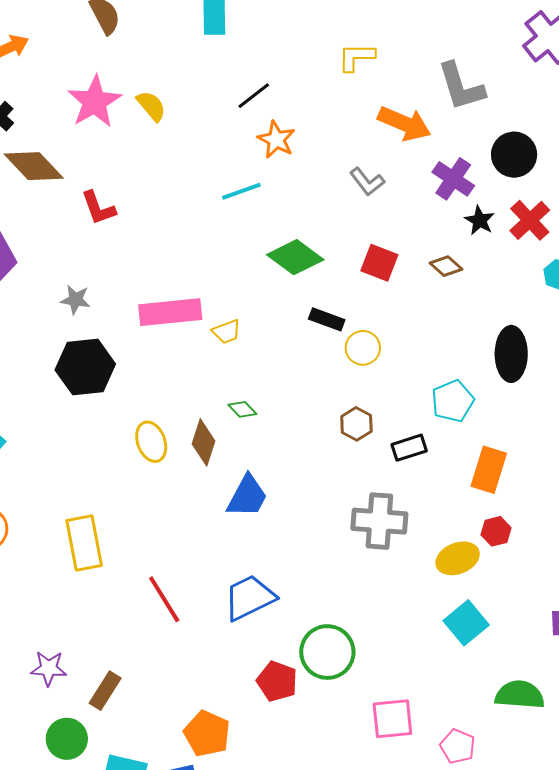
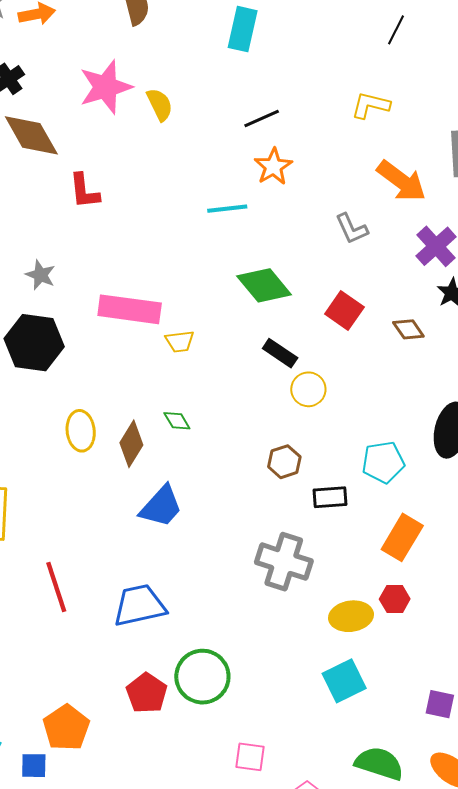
pink square: (392, 719) -> (250, 757), size x0.7

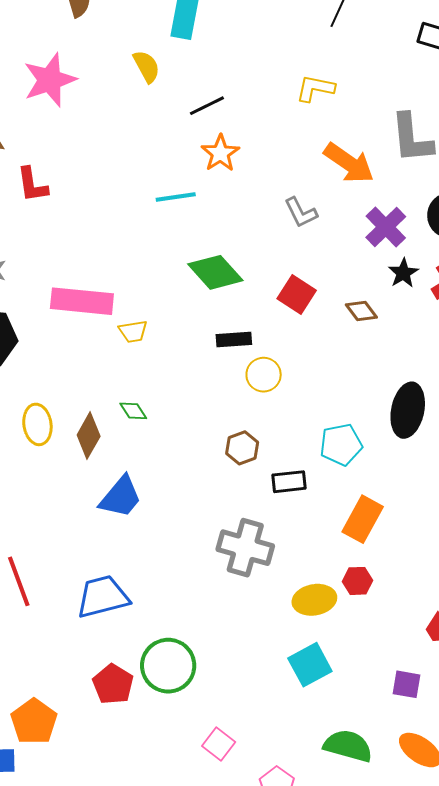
yellow semicircle: (160, 105) -> (147, 66), moved
black rectangle: (280, 353) -> (234, 340), turned -36
pink square: (250, 757) -> (219, 744), turned 32

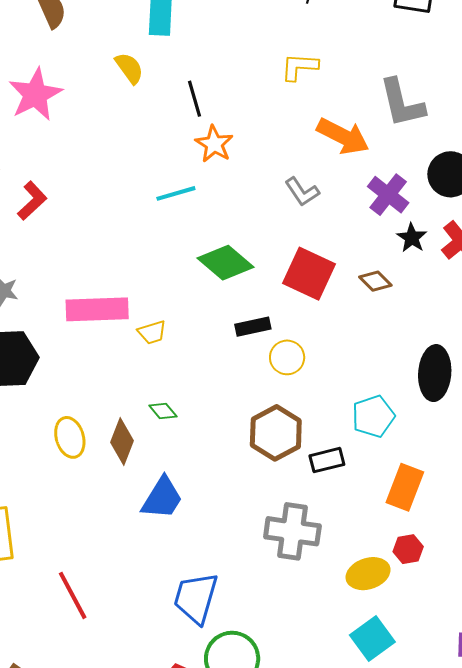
black line: (207, 106) -> (195, 99), turned -72
red L-shape: (32, 185) -> (32, 201), turned -117
red square: (297, 295) -> (309, 274), size x1.4
brown hexagon: (242, 448) -> (276, 433), size x1.6
blue trapezoid: (103, 597) -> (196, 598), moved, turned -52

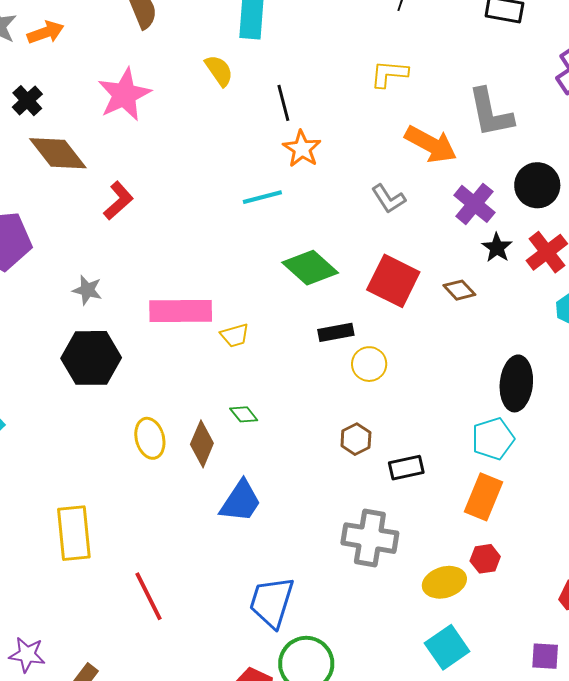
cyan pentagon: (373, 416) -> (493, 439), moved
brown hexagon: (276, 433) -> (356, 439), size x0.6

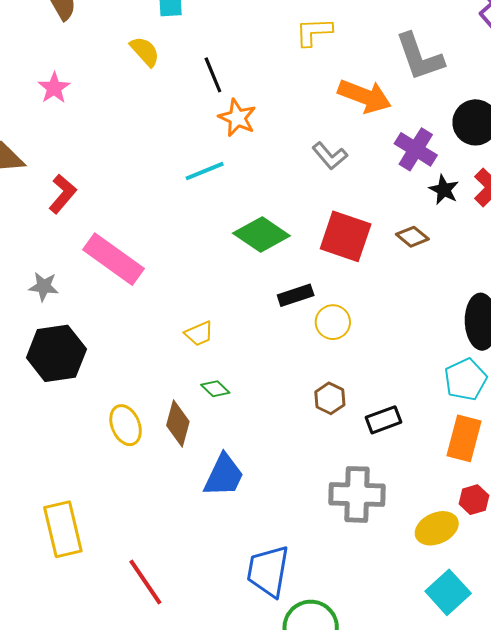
pink star: (124, 95) -> (54, 88), size x0.6
pink rectangle: (181, 311) -> (113, 259), moved, turned 44
yellow trapezoid: (235, 335) -> (199, 334), moved

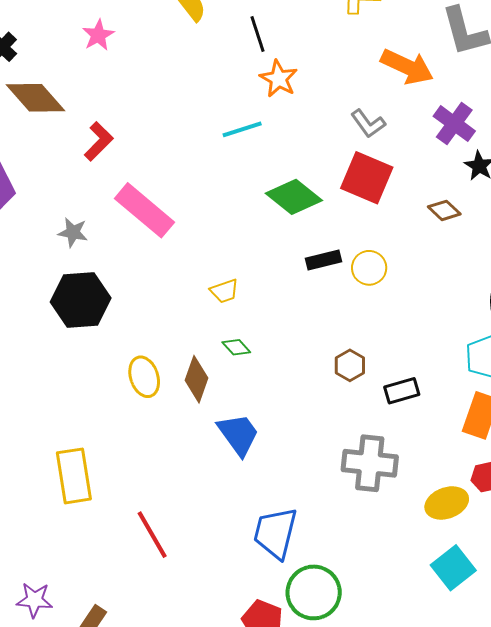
red square: (346, 236) -> (367, 178), moved
yellow circle: (333, 322) -> (369, 268), moved
blue trapezoid: (224, 475) -> (238, 434), turned -66

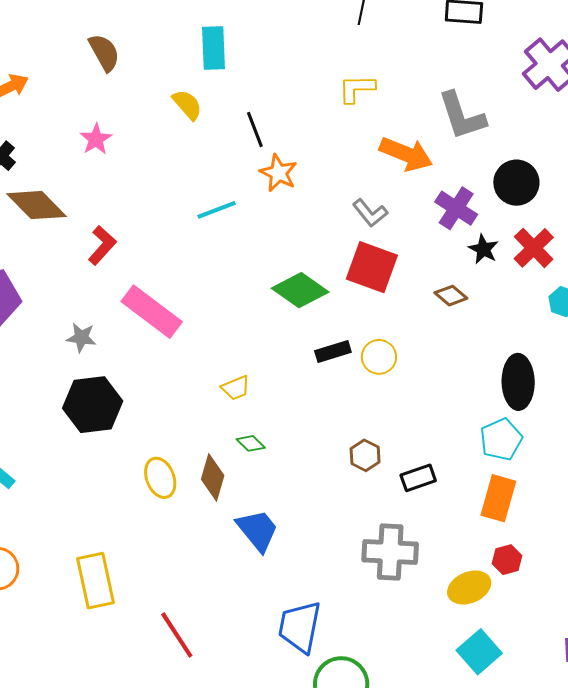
cyan line: (242, 129) -> (217, 210), moved

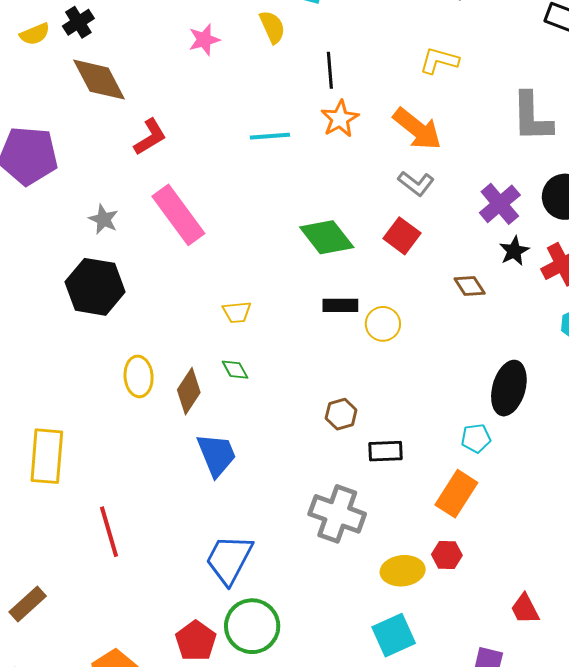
pink star: (96, 139) -> (204, 40), moved
orange arrow: (406, 154) -> (417, 129), moved
gray L-shape: (370, 213) -> (416, 183), turned -30
red square: (372, 267) -> (402, 236), size x0.7
cyan pentagon: (501, 439) -> (476, 438), size x0.7

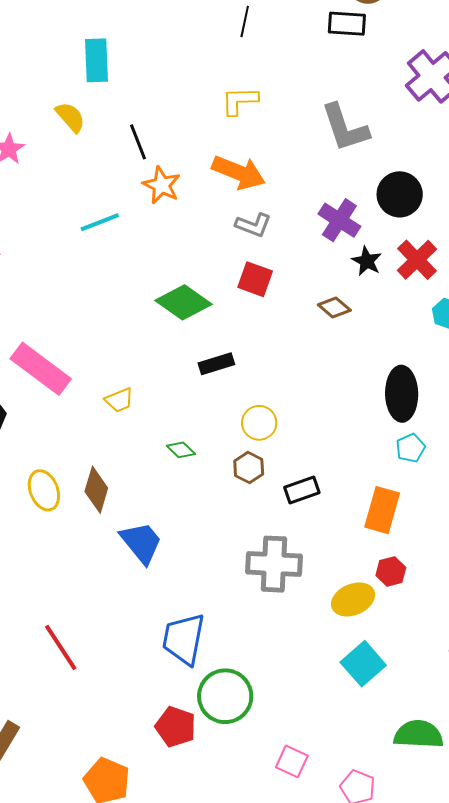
pink rectangle: (178, 215) -> (41, 369), moved
yellow circle: (383, 324) -> (259, 423), moved
green diamond: (235, 370) -> (181, 450), moved
cyan pentagon: (476, 438) -> (411, 448), moved

